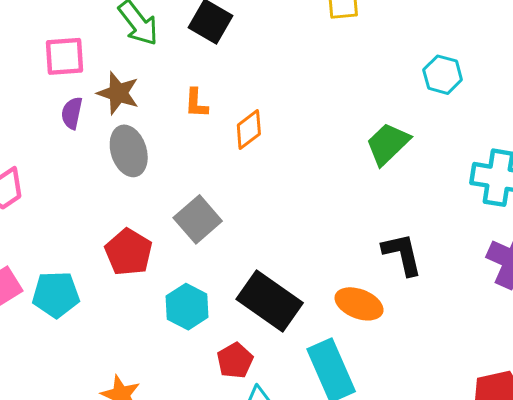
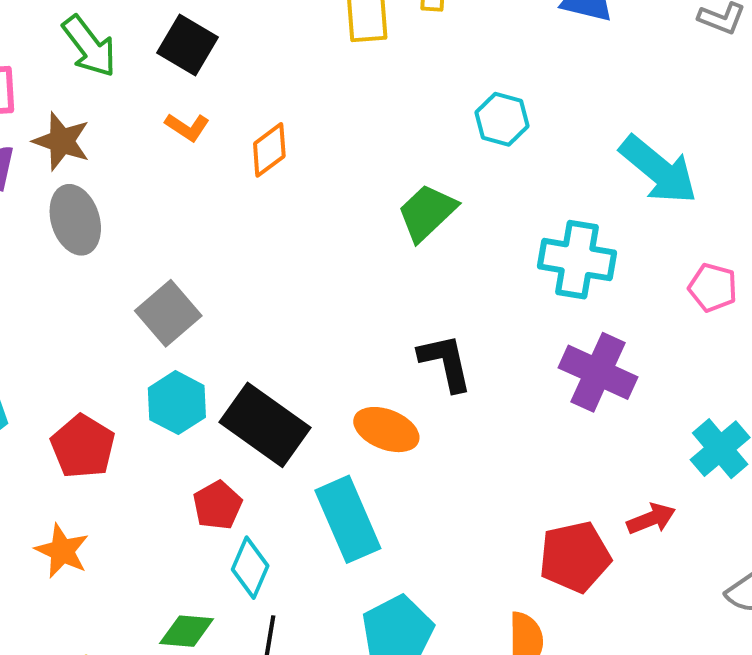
orange L-shape: (196, 103) -> (187, 127), moved, turned -60
orange diamond: (249, 129) -> (269, 150), moved
red pentagon: (129, 252) -> (83, 446), moved
cyan hexagon: (187, 307) -> (177, 403), moved

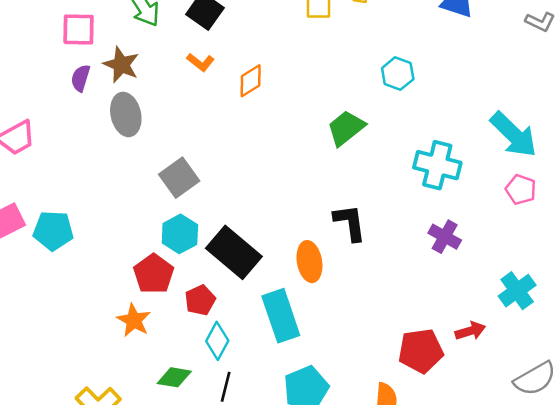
cyan arrow: (658, 170) -> (514, 135), moved
purple cross: (598, 372) -> (445, 237), size x0.7
orange ellipse: (386, 430) -> (309, 262), turned 54
red pentagon: (83, 446) -> (154, 274), moved
orange star: (62, 551) -> (134, 320), moved

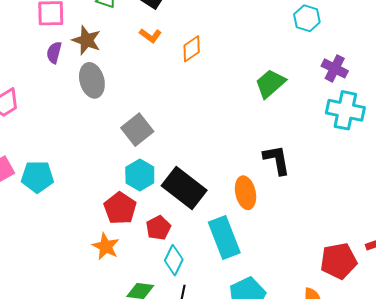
cyan hexagon: (398, 74) -> (307, 18), moved
purple cross: (445, 237) -> (335, 68), moved

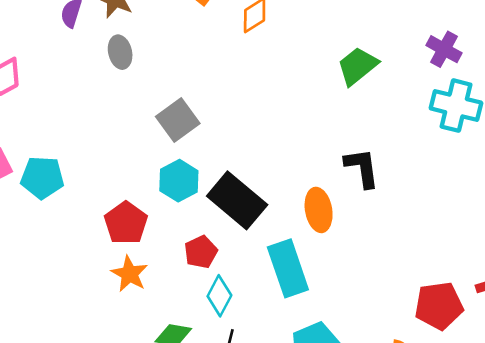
gray ellipse: (92, 80) -> (120, 52), size x0.7
red pentagon: (120, 208) -> (126, 223), moved

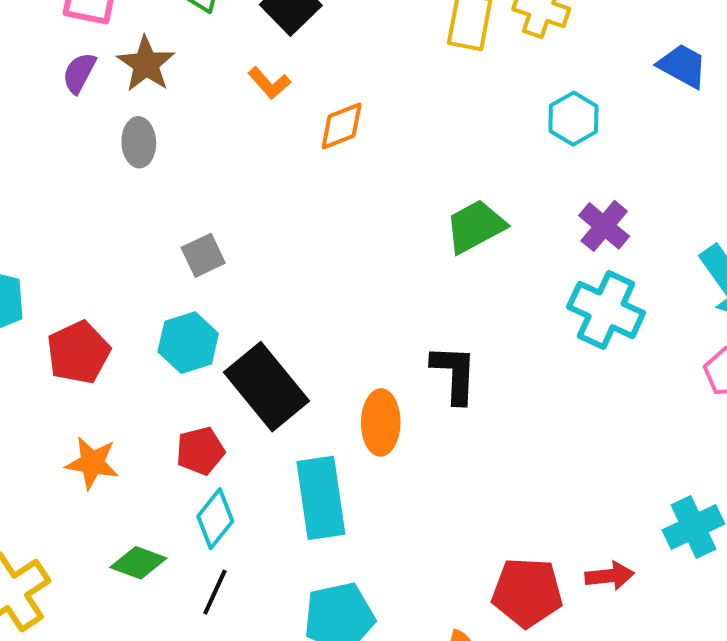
gray square: (178, 120) -> (203, 255), size x0.7
red pentagon: (126, 223) -> (78, 352), moved
orange star: (129, 274) -> (92, 463), turned -30

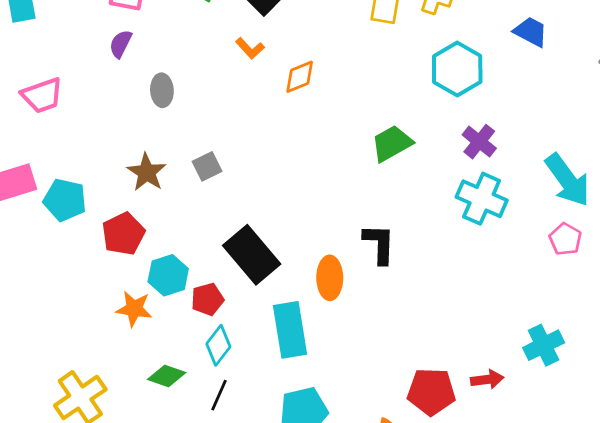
brown star: (146, 64) -> (147, 172), moved
cyan hexagon: (573, 119) -> (457, 69), size x1.5
cyan hexagon: (188, 343) -> (168, 275), moved

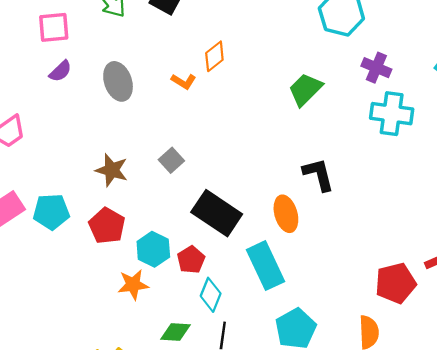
purple semicircle: (121, 44) -> (60, 71), turned -145
orange L-shape: (250, 48) -> (184, 81), moved
gray ellipse: (162, 90) -> (118, 81), moved, size x1.4
gray square: (207, 166) -> (171, 160), moved

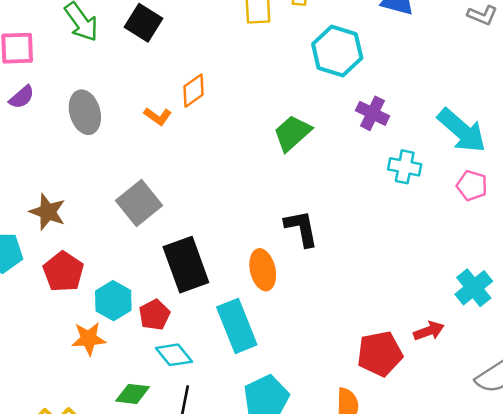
cyan cross: (392, 114) -> (405, 167), moved, size x0.7
gray square: (171, 160) -> (139, 203), size x1.6
brown star: (112, 170) -> (48, 212), moved
black rectangle: (217, 213) -> (186, 265), turned 33
cyan diamond: (211, 295) -> (174, 355), turned -64

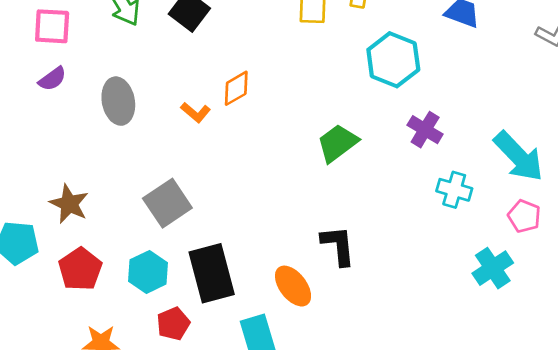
orange ellipse: (263, 270) -> (293, 286), turned -30
cyan cross: (474, 288) -> (493, 268), moved
cyan hexagon: (113, 301) -> (148, 272), moved

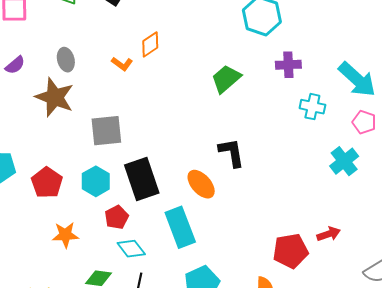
purple semicircle: (52, 79) -> (15, 65), moved
gray ellipse: (118, 101) -> (66, 60), size x0.7
purple cross: (425, 130) -> (288, 65), turned -30
gray square: (167, 203) -> (106, 131), turned 32
brown star: (69, 204) -> (55, 97), moved, size x1.4

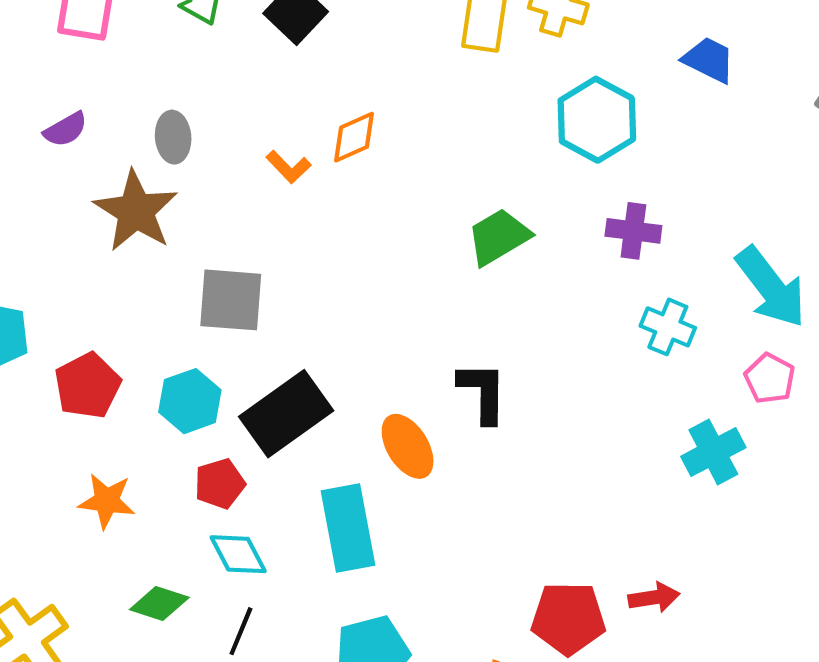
black rectangle: (142, 179) -> (286, 414), turned 63

